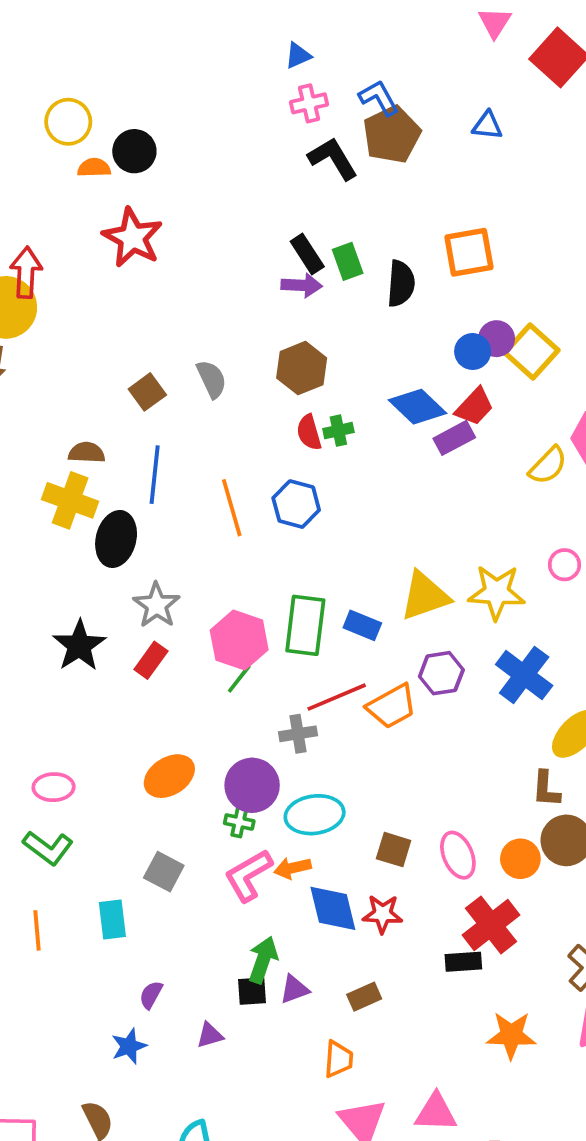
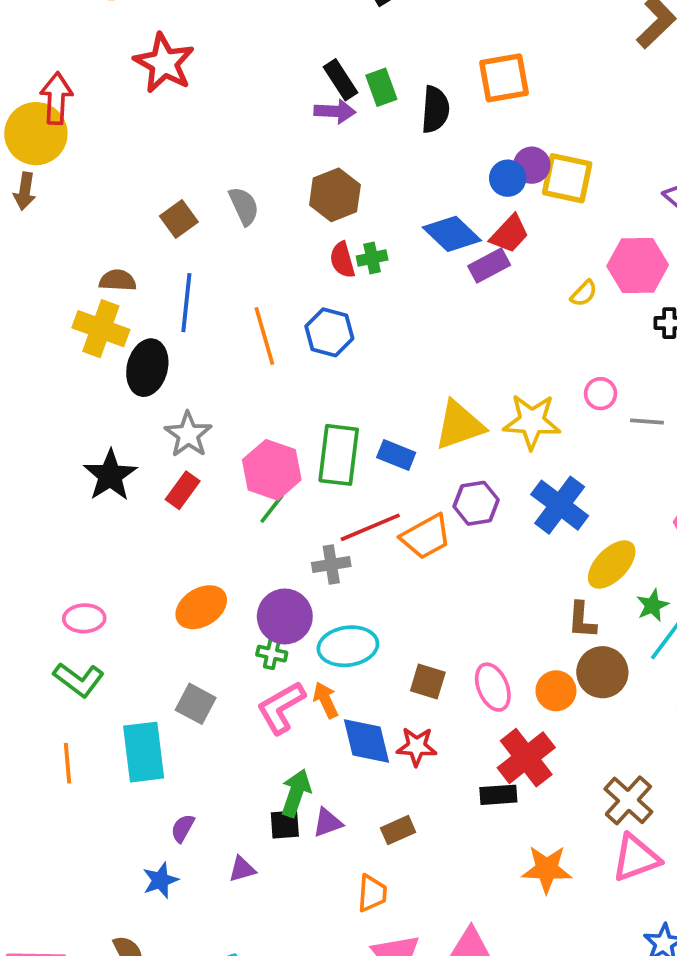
yellow square: (531, 352) -> (567, 178), turned -30
yellow semicircle: (548, 465) -> (584, 293), size x0.7
orange arrow: (292, 868) -> (326, 700), turned 78
cyan rectangle: (112, 919) -> (144, 752), size x1.5

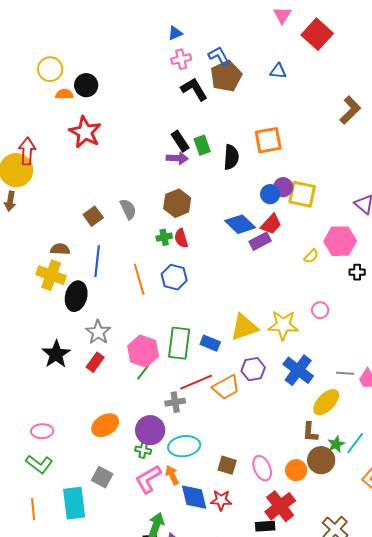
green cross: (372, 258) -> (164, 237), moved
gray line: (647, 421) -> (345, 373), moved
green star: (653, 605) -> (336, 444), moved

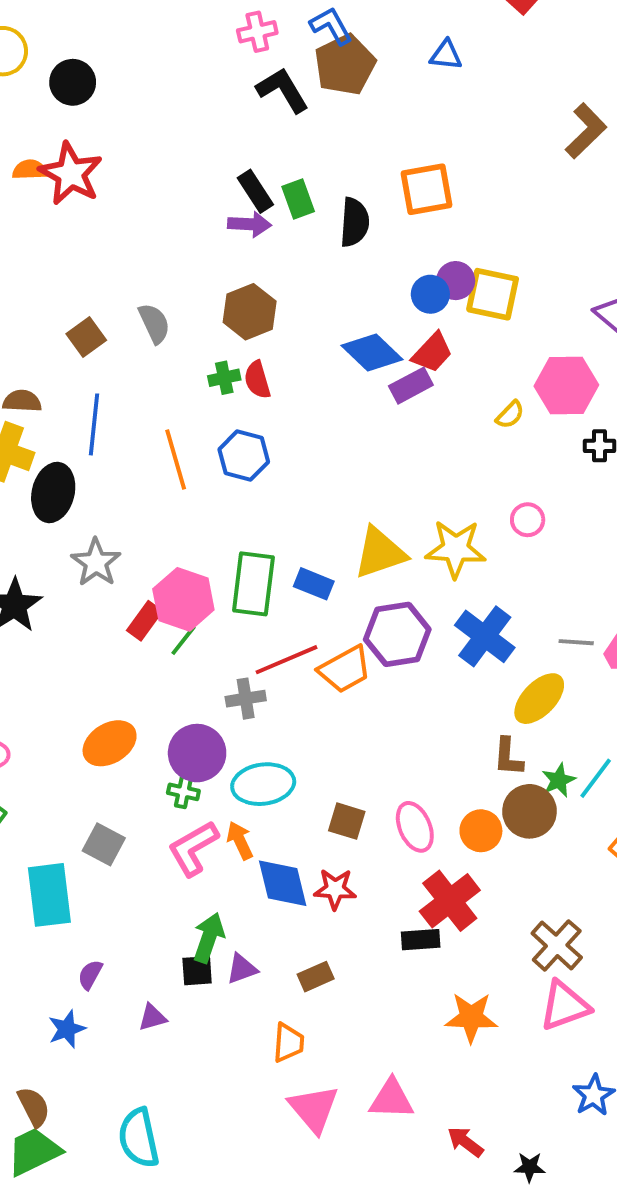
orange semicircle: (64, 94) -> (30, 170), moved
red rectangle: (95, 362) -> (145, 621), moved
purple hexagon: (253, 369) -> (397, 634), size x1.4

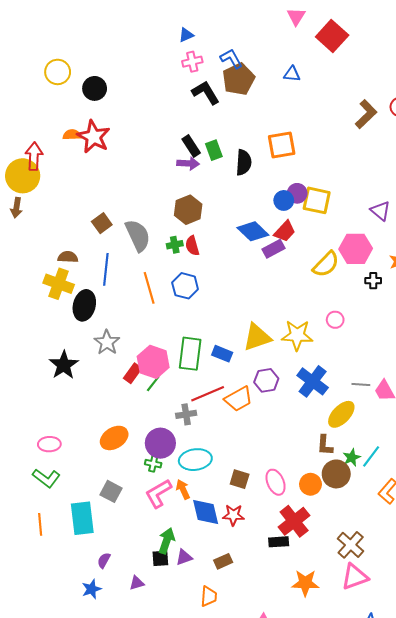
gray semicircle: (154, 323) -> (138, 235), moved, size x1.5
yellow semicircle: (510, 415) -> (326, 264), size x1.8
purple hexagon: (397, 634) -> (266, 380), size x0.7

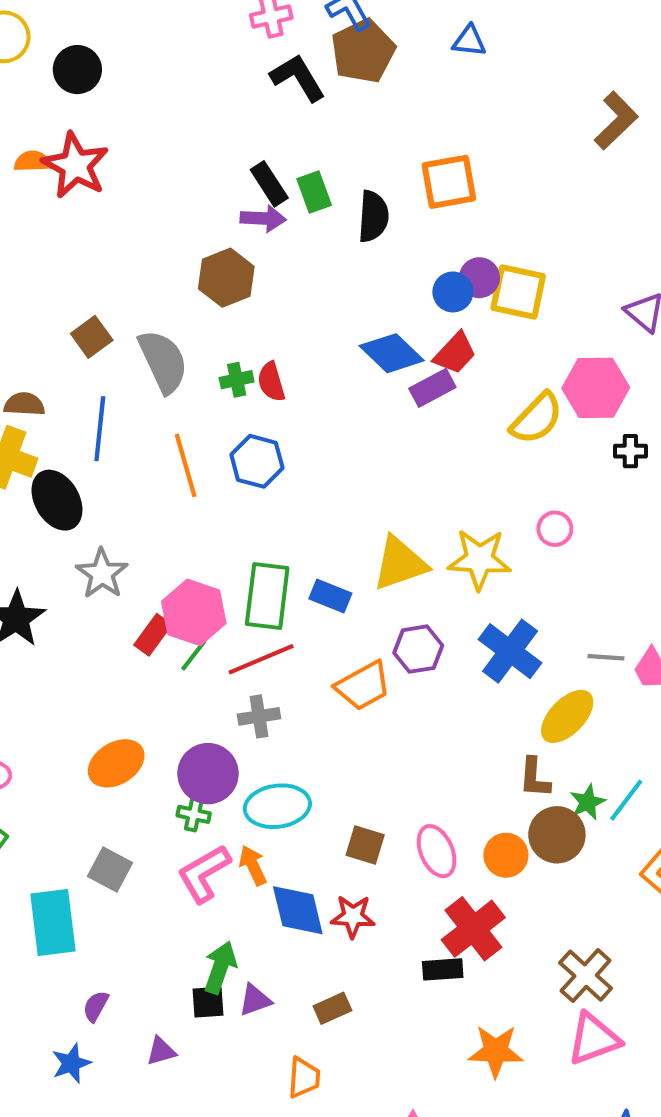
brown hexagon: (188, 210) -> (226, 278), moved
black ellipse: (84, 305) -> (57, 500), turned -44
red line: (208, 394) -> (261, 659), moved

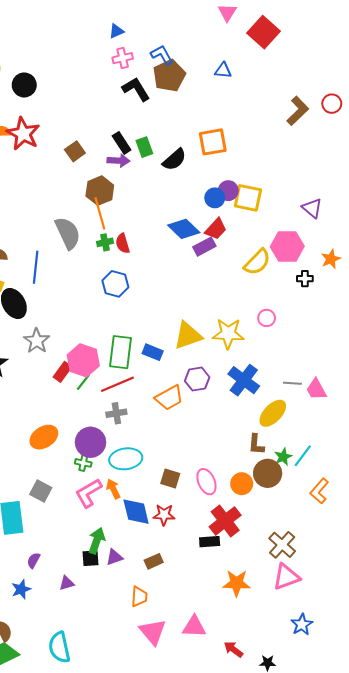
black semicircle: (373, 216) -> (174, 160), turned 45
brown square: (92, 337) -> (75, 151), moved
orange line: (186, 465) -> (100, 213), moved

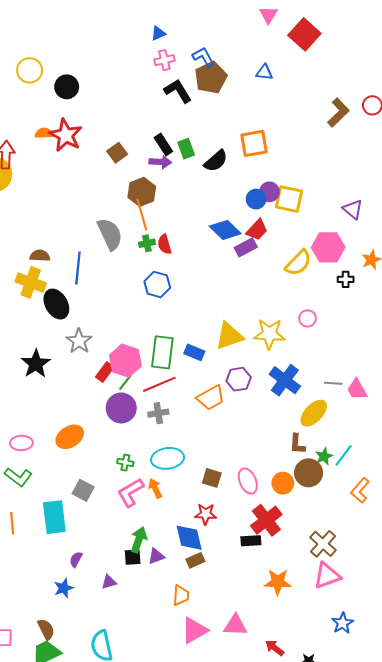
orange ellipse: (44, 437) -> (70, 437), moved
purple circle: (91, 442) -> (121, 408), moved
blue diamond: (136, 512) -> (189, 538), moved
pink triangle: (153, 632) -> (194, 630), turned 40

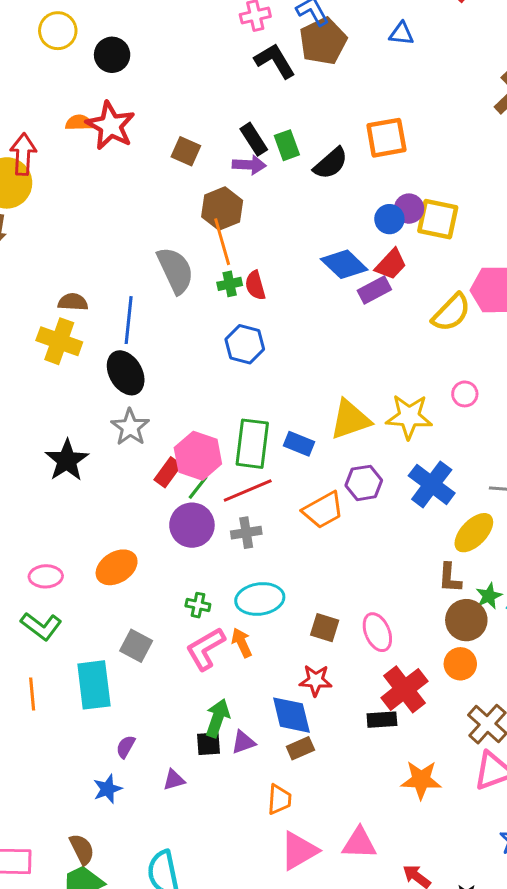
brown square: (117, 153) -> (186, 151), turned -30
black ellipse: (56, 304) -> (126, 373), moved
orange circle: (283, 483) -> (460, 664), moved

